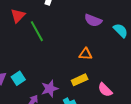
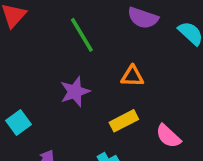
green line: (37, 31) -> (82, 35), moved
purple star: (50, 89) -> (75, 92), moved

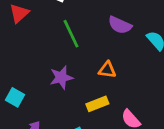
cyan square: (19, 123) -> (15, 97), turned -30

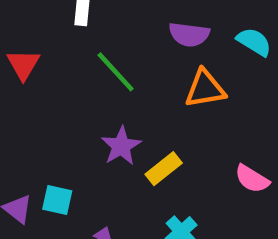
orange triangle: (107, 70) -> (205, 89), moved, size x1.4
yellow rectangle: (97, 104) -> (164, 169), moved

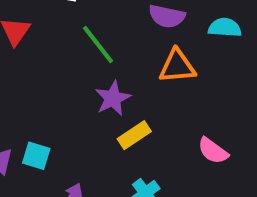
cyan semicircle: (254, 42) -> (225, 28), turned -32
purple star: (121, 146) -> (113, 98), moved

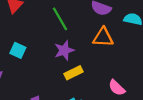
cyan square: (36, 156) -> (18, 50), moved

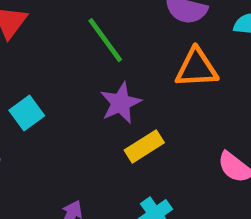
cyan square: (18, 50) -> (27, 113), turned 35

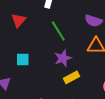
cyan square: (27, 113) -> (23, 59), turned 32

